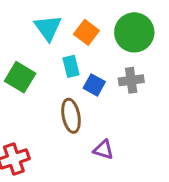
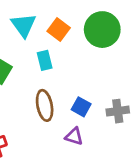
gray cross: (131, 80) -> (118, 111), moved
blue square: (94, 85) -> (81, 107), moved

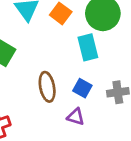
cyan rectangle: (45, 60) -> (88, 47), moved, size x1.4

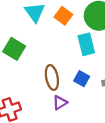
purple triangle: (76, 117) -> (60, 103), moved, turned -49

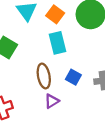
cyan rectangle: (86, 44) -> (57, 43), moved

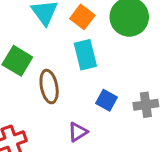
brown ellipse: (44, 76) -> (49, 87), moved

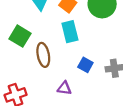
purple triangle: (78, 132) -> (64, 88), turned 40

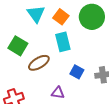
brown ellipse: (43, 55) -> (39, 63), turned 70

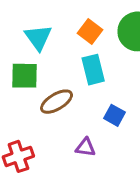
cyan triangle: (36, 14) -> (38, 38), moved
green square: (18, 46) -> (25, 76), turned -30

